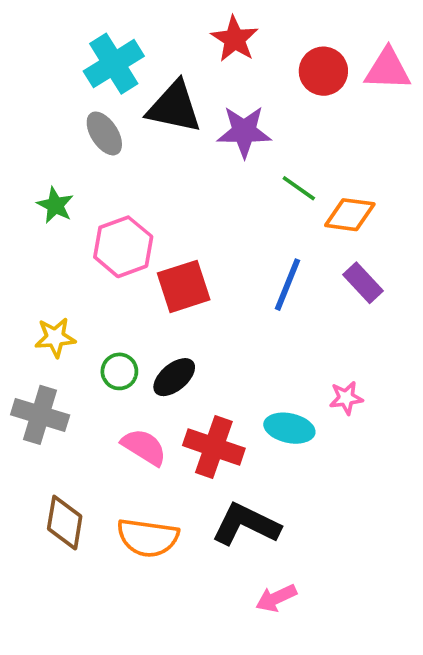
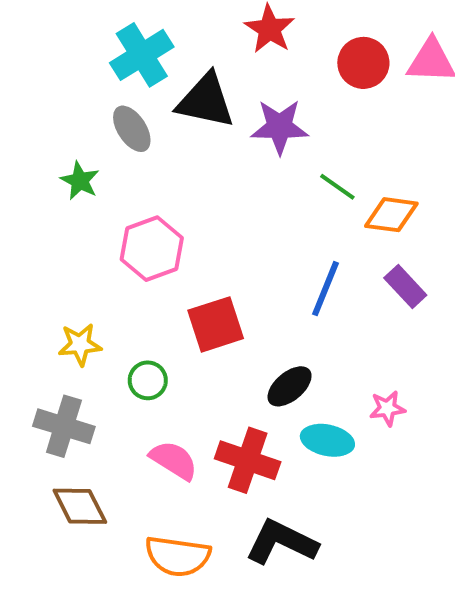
green star: (55, 205) -> (80, 181), moved
red square: (184, 286) -> (216, 324), moved
black ellipse: (174, 377) -> (290, 386), moved
brown diamond: (65, 523) -> (80, 506), moved, turned -36

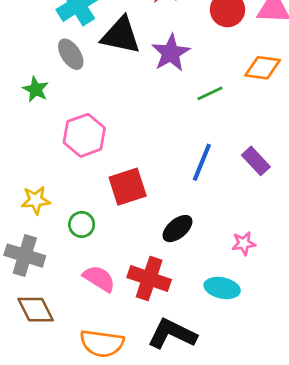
purple star: (280, 127) -> (171, 53), turned -30
green line: (337, 187) -> (210, 93), turned -60
orange diamond: (391, 215) -> (263, 68), moved
cyan ellipse: (327, 440) -> (222, 288), moved

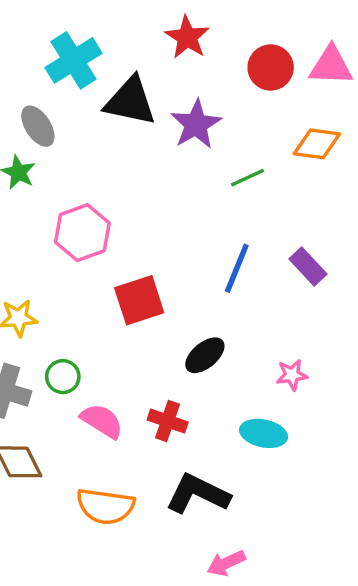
gray ellipse: (71, 54) -> (38, 126), moved
green circle: (82, 224) -> (63, 377), moved
red cross: (149, 279) -> (168, 421), size x0.7

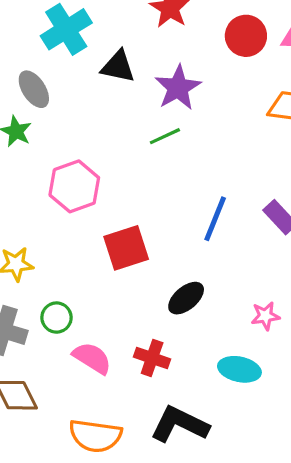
black triangle: (130, 101) -> (118, 67), size x0.7
green line: (248, 178) -> (165, 136), moved

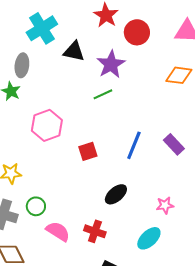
red circle: (246, 36) -> (137, 32), moved
gray ellipse: (34, 89) -> (22, 65), turned 40
red square: (126, 248) -> (88, 151), moved, size x0.7
cyan ellipse: (239, 369) -> (149, 238), turned -55

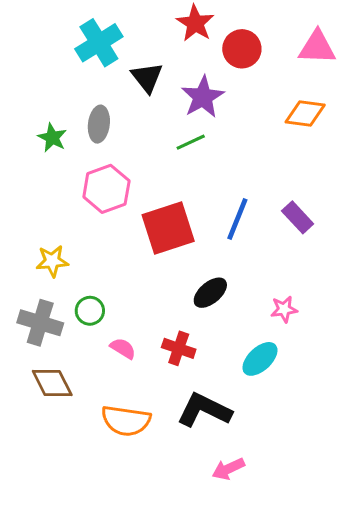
black triangle: (74, 51) -> (147, 77), turned 40
gray ellipse: (22, 65) -> (99, 124), moved
red square: (88, 151) -> (168, 228), size x1.8
pink semicircle: (58, 231) -> (123, 348), size x0.7

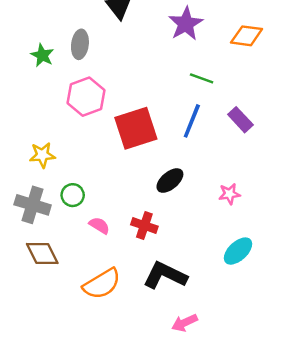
purple star: (203, 97) -> (186, 24), moved
green line: (191, 142) -> (202, 78), moved, turned 45
cyan ellipse: (260, 359) -> (238, 251), moved
orange semicircle: (126, 421) -> (102, 284), turned -39

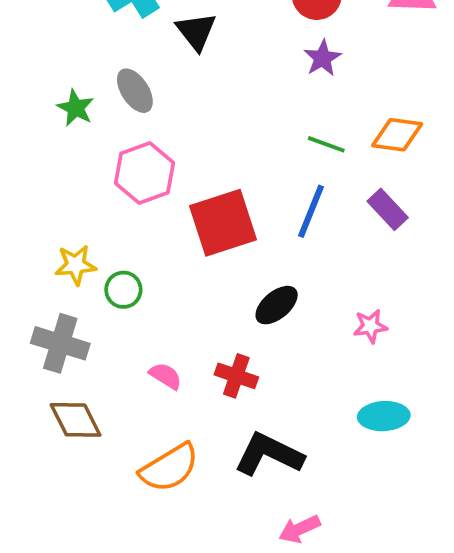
purple star: (186, 24) -> (322, 58), moved, size x0.7
orange diamond: (247, 36) -> (397, 135), moved
gray ellipse: (80, 44) -> (135, 91), turned -40
green circle: (73, 195) -> (123, 290), moved
cyan ellipse: (238, 251) -> (384, 416), turned 40

